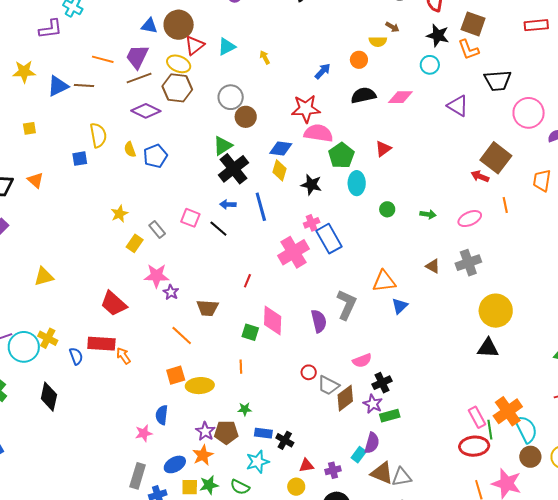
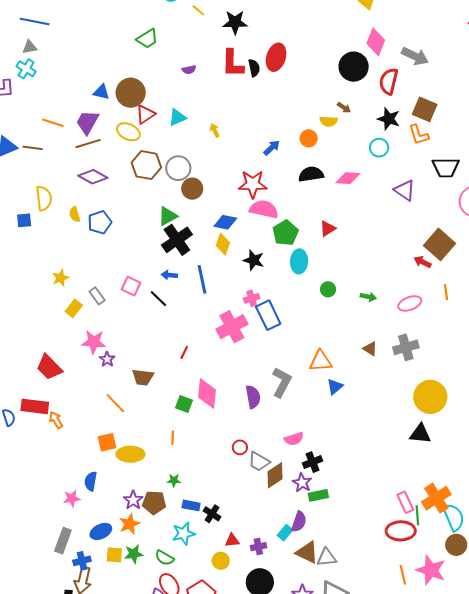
brown hexagon: (177, 88) -> (146, 165), moved

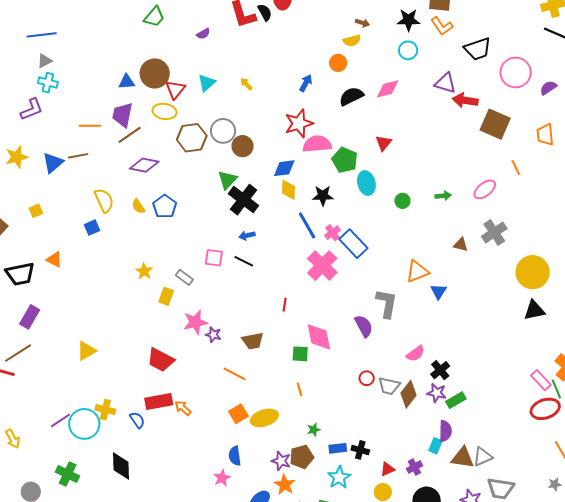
red arrow: (423, 262) -> (465, 100), moved, size x1.4
blue line: (202, 279) -> (307, 225), moved

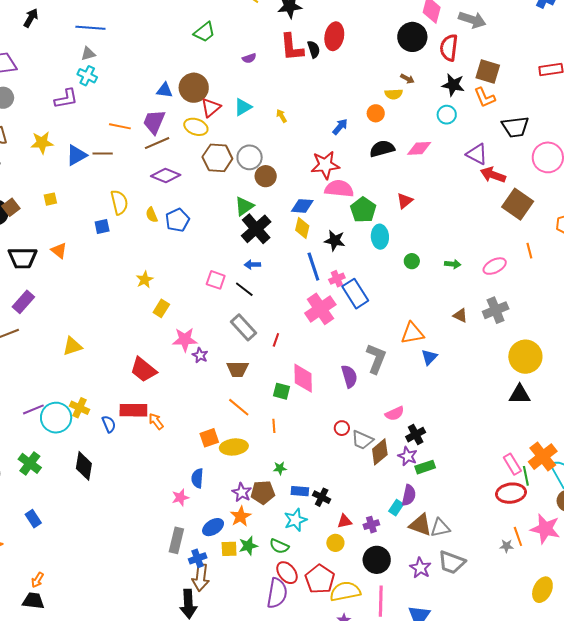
gray rectangle: (184, 277) -> (243, 327), moved, size x1.5
orange line: (234, 374) -> (239, 407), moved
gray star: (555, 484) -> (506, 546), moved

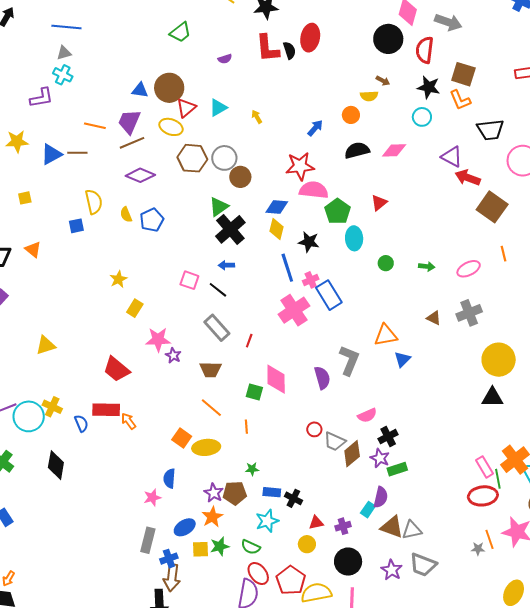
orange square: (209, 438) -> (182, 438), turned -36

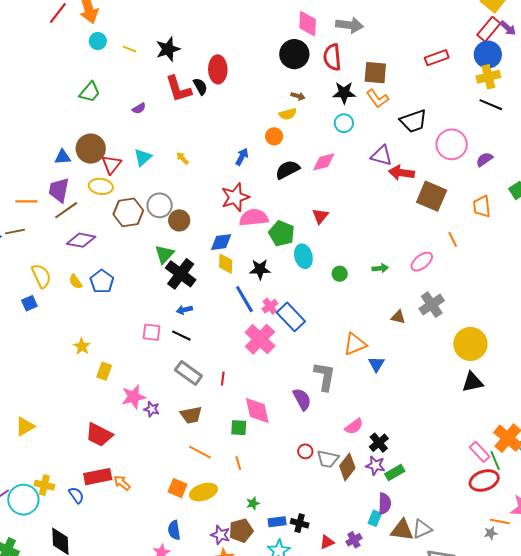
orange line: (489, 539) -> (500, 522), turned -48

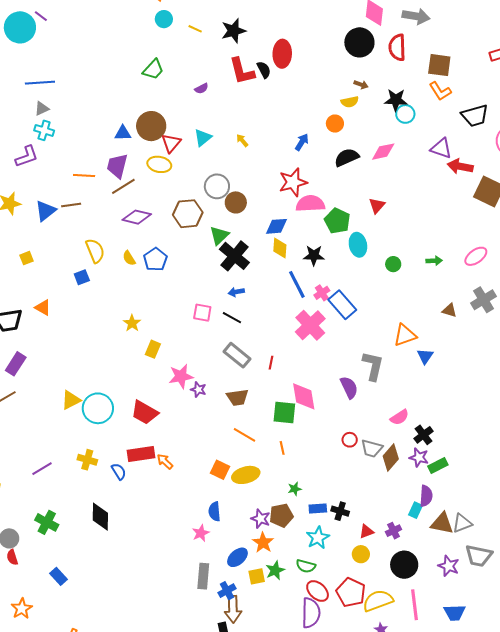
black star: (344, 93) -> (396, 100), moved
brown hexagon: (128, 212) -> (188, 214), moved
green square: (239, 428) -> (284, 413), size x1.4
cyan circle: (23, 500) -> (98, 408), moved

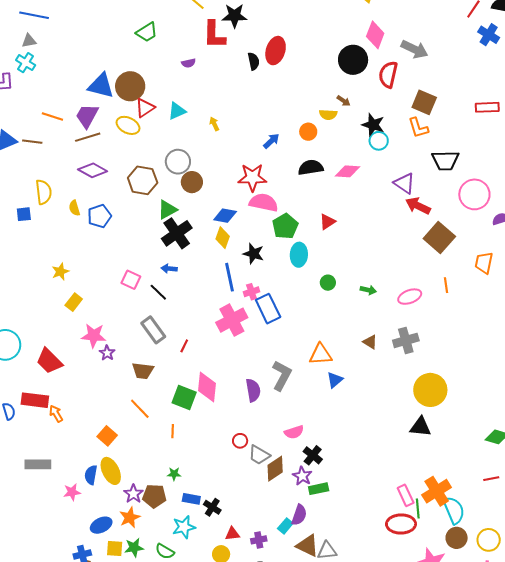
red L-shape: (242, 71) -> (214, 35), moved
blue triangle: (123, 133) -> (101, 86), size x1.6
black cross: (424, 435) -> (313, 455), turned -30
yellow ellipse: (246, 475) -> (111, 471), moved, turned 64
gray rectangle: (203, 576) -> (38, 464), moved, turned 70

